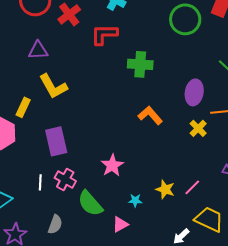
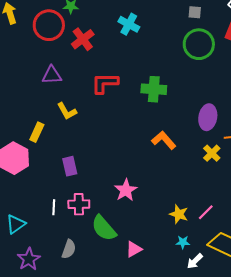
red L-shape: (104, 34) -> (105, 83), moved
yellow L-shape: (53, 86) -> (67, 111), size x0.7
purple rectangle: (56, 141) -> (70, 166), size x0.7
pink cross: (65, 179) -> (79, 204), turned -30
cyan star: (135, 200) -> (183, 242), moved

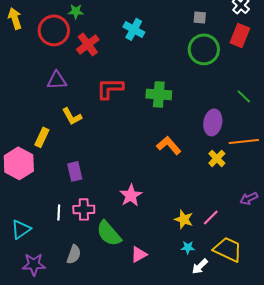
purple star: (29, 259) -> (34, 264), turned 30

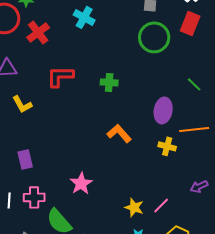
green cross: (159, 94) -> (109, 82), size x0.7
yellow cross: (217, 158) -> (167, 146), turned -30

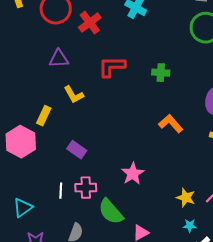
purple rectangle: (25, 159) -> (77, 150), turned -42

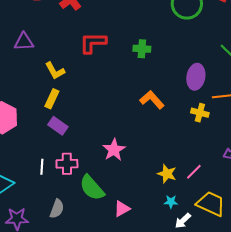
purple triangle: (59, 59) -> (24, 42), moved
yellow rectangle: (44, 116) -> (52, 99), moved

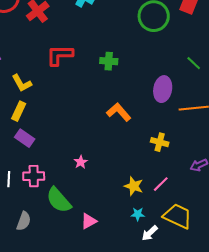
yellow cross: (200, 113) -> (160, 142), moved
pink star: (114, 150) -> (81, 162), size x0.6

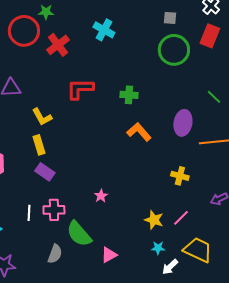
yellow rectangle: (19, 111) -> (39, 145), turned -42
orange L-shape: (119, 112) -> (139, 132), moved
gray semicircle: (24, 221) -> (55, 254), moved

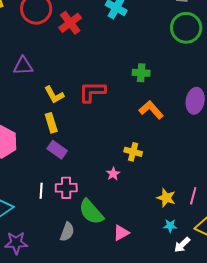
red L-shape: (80, 89) -> (92, 92), moved
yellow cross: (180, 176) -> (133, 152), moved
pink line: (181, 218) -> (193, 196), turned -30

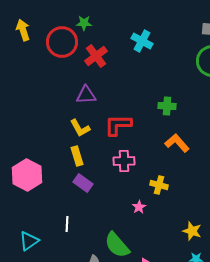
purple triangle: (23, 66) -> (86, 95), moved
pink cross: (66, 188) -> (124, 161), moved

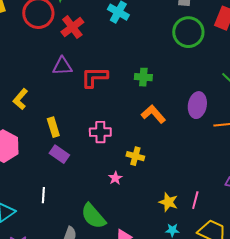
red L-shape: (118, 125) -> (94, 77), moved
yellow L-shape: (80, 128) -> (20, 99), moved, turned 70

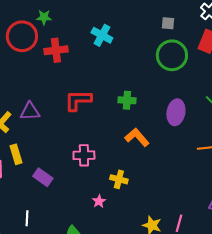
red cross: (72, 27) -> (56, 50), turned 30
purple triangle: (62, 66) -> (30, 111), moved
purple ellipse: (197, 105) -> (176, 112), moved
yellow rectangle: (53, 127) -> (16, 154), moved

